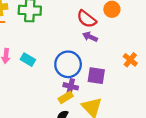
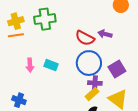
red semicircle: (87, 19) -> (85, 38), moved
purple square: (96, 76) -> (117, 69), turned -30

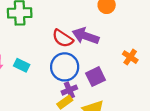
purple arrow: (105, 34) -> (86, 36), size x1.6
purple cross: (95, 83) -> (69, 90), turned -32

